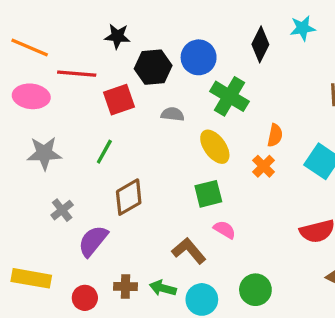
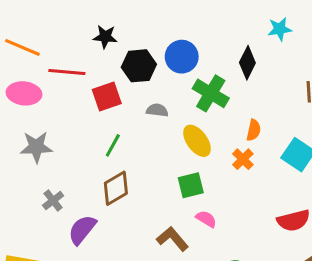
black diamond: (260, 44) -> (247, 63), moved
green line: (104, 152) -> (113, 145), moved

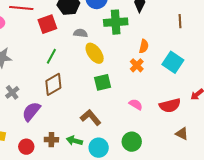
green cross: (211, 93) -> (116, 22), turned -35
yellow ellipse: (197, 141) -> (95, 53), moved
pink semicircle: (206, 219) -> (136, 104), moved

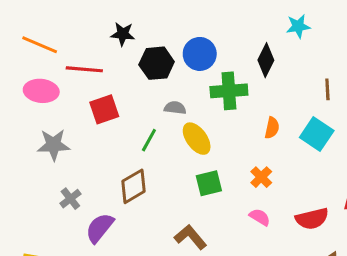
red square: (47, 24) -> (104, 109), moved
green line: (51, 56) -> (149, 140), moved
cyan square: (173, 62) -> (317, 134), moved
orange cross: (137, 65) -> (261, 177), moved

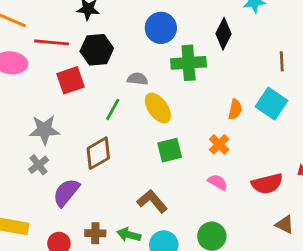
black hexagon: (157, 63) -> (97, 50), moved
orange semicircle: (272, 128) -> (235, 109), moved
gray star: (53, 145) -> (44, 130), moved

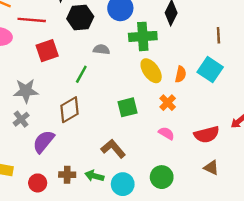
black hexagon: (97, 50) -> (80, 18), moved
yellow ellipse: (158, 108) -> (151, 71), moved
brown triangle: (285, 225) -> (211, 168), moved

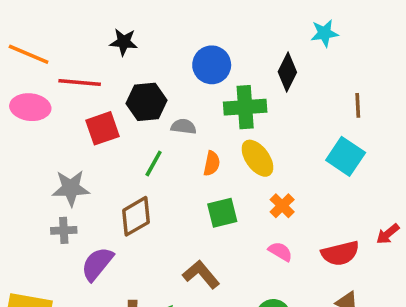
black hexagon: (80, 18) -> (147, 102), moved
orange semicircle: (181, 74) -> (212, 163), moved
gray cross: (21, 119) -> (64, 230), turned 35

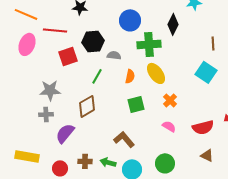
pink ellipse: (30, 107) -> (27, 44), turned -75

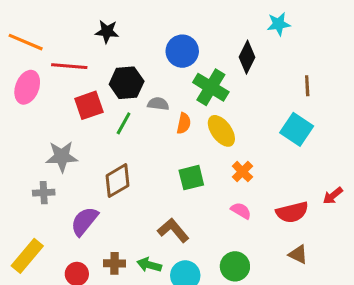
green cross: (149, 44) -> (211, 87), turned 35
green line: (97, 76) -> (124, 123), moved
orange semicircle: (130, 76) -> (184, 123), moved
gray cross: (46, 114) -> (44, 193), moved
yellow rectangle: (27, 156) -> (27, 256), turned -60

